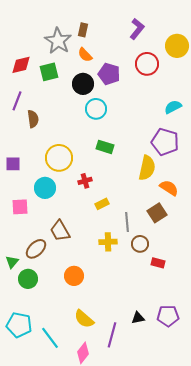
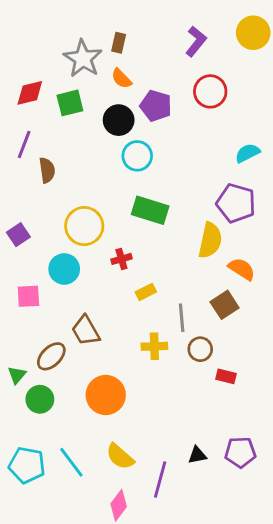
yellow circle: (177, 46) -> (253, 33), moved
green rectangle: (105, 147) -> (150, 210), size x1.4
purple square: (13, 164) -> (18, 235), turned -35
orange circle: (74, 276) -> (106, 395), size x1.4
cyan line: (50, 338) -> (71, 462), moved

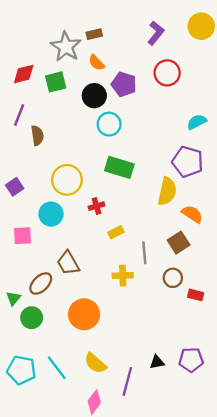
brown rectangle: (119, 43) -> (94, 34), turned 63
brown circle: (200, 349) -> (173, 278), moved
red rectangle: (226, 376) -> (196, 295), moved

